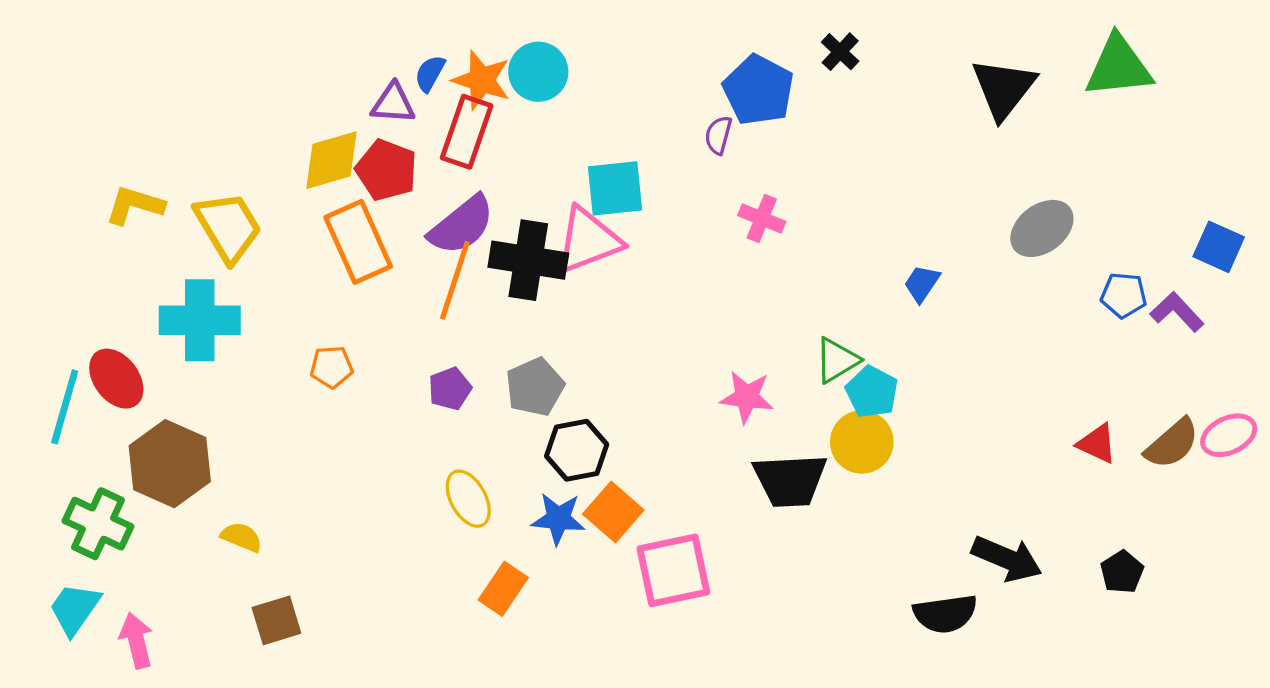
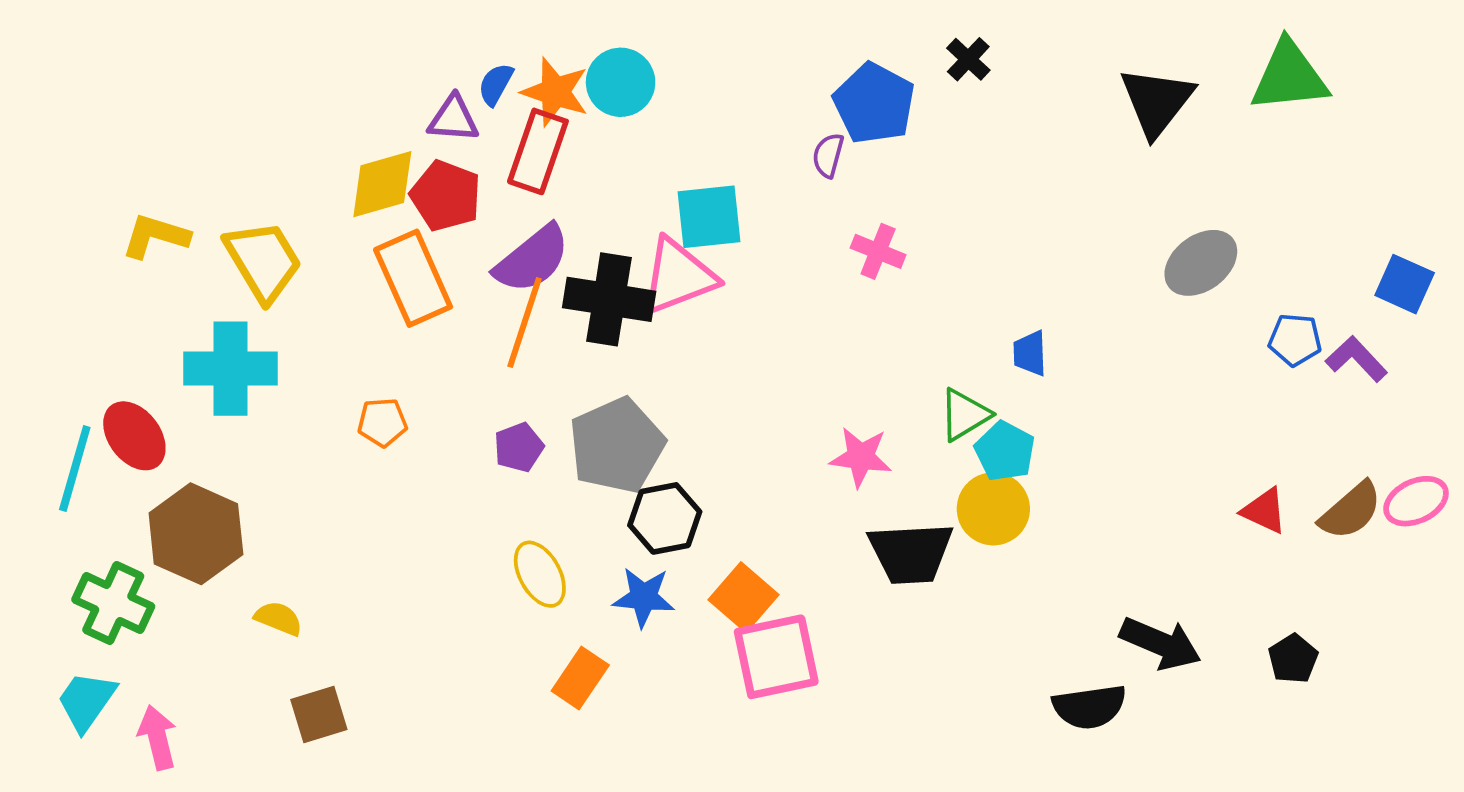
blue trapezoid: (922, 284) -> (1030, 353), moved, turned -36
gray pentagon: (535, 387) -> (617, 445), size x1.4
orange square: (613, 512) -> (744, 597), moved

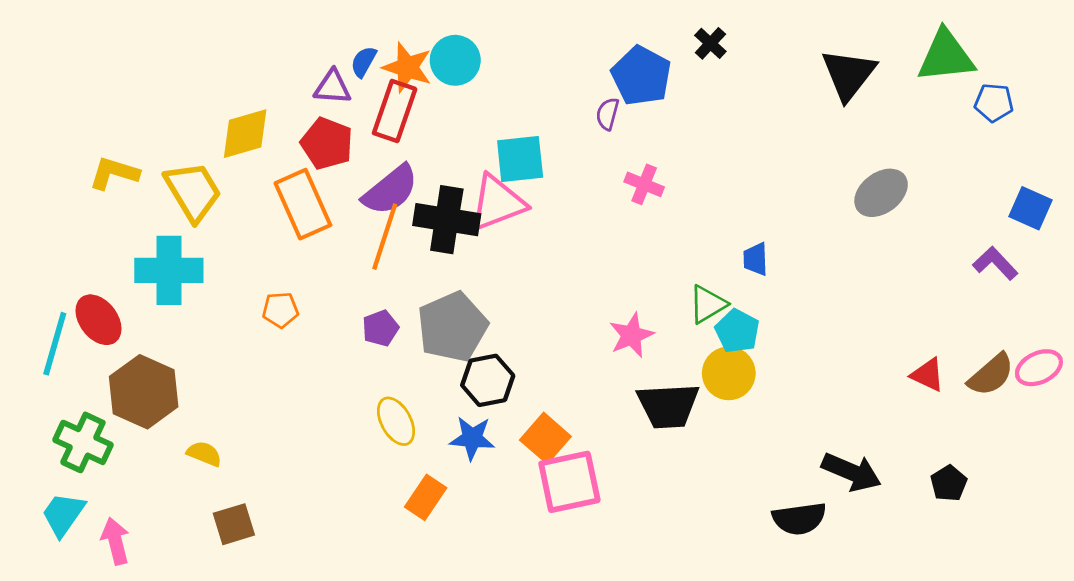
yellow diamond: (382, 184) -> (245, 134), moved
blue pentagon: (1295, 340) -> (994, 103), moved
pink star: (861, 457) -> (631, 335), turned -30

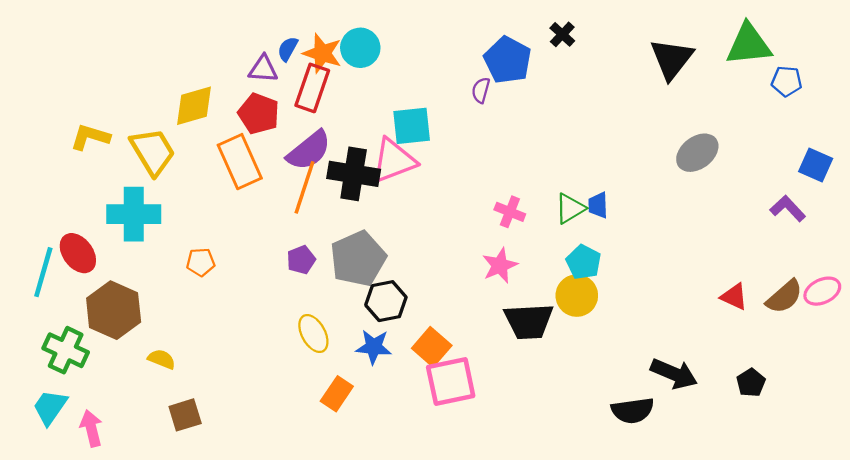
pink cross: (644, 184) -> (510, 212), moved
green triangle: (708, 304) -> (570, 208), moved
orange pentagon: (280, 310) -> (201, 262), moved

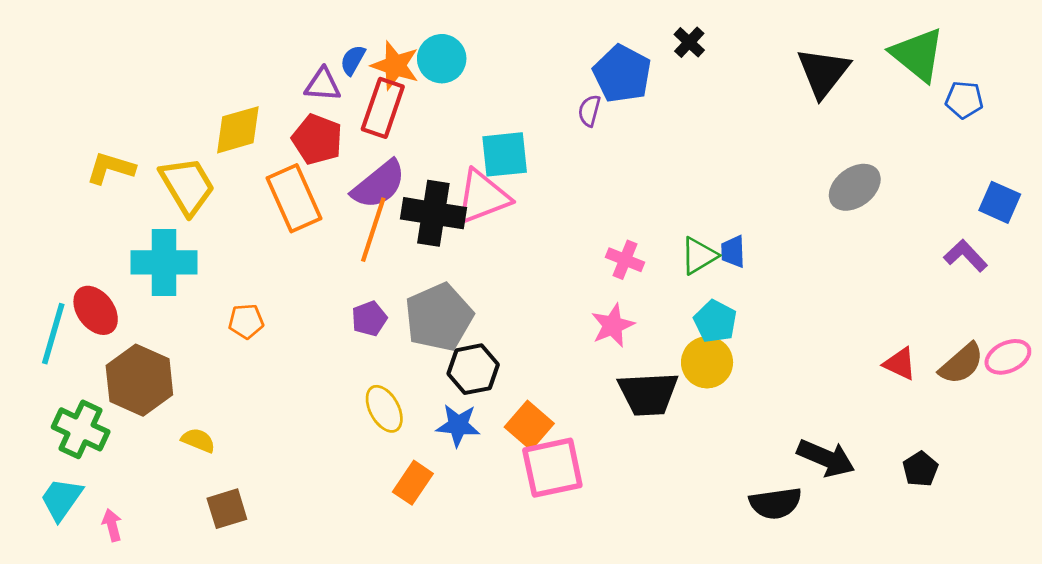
green triangle: (749, 44) -> (918, 55), turned 45
pink arrow: (91, 428) -> (112, 525), size x0.7

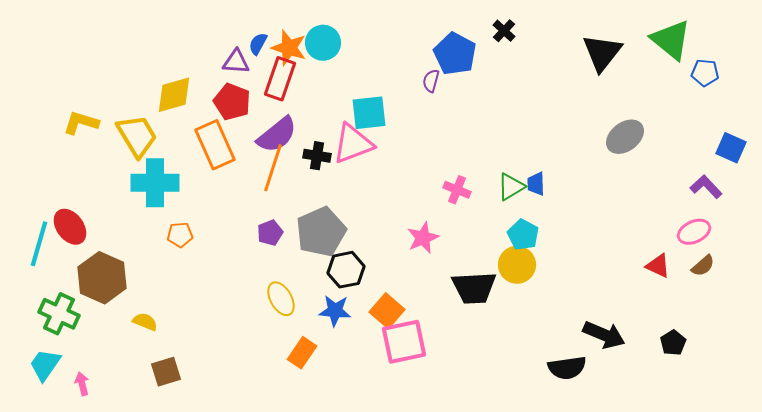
black cross: (433, 213) -> (317, 156), size x0.6
cyan cross: (164, 262) -> (155, 183), moved
pink star: (613, 325) -> (423, 238), moved
pink ellipse: (1008, 357) -> (694, 232), moved
brown semicircle: (961, 364) -> (703, 266), size x0.7

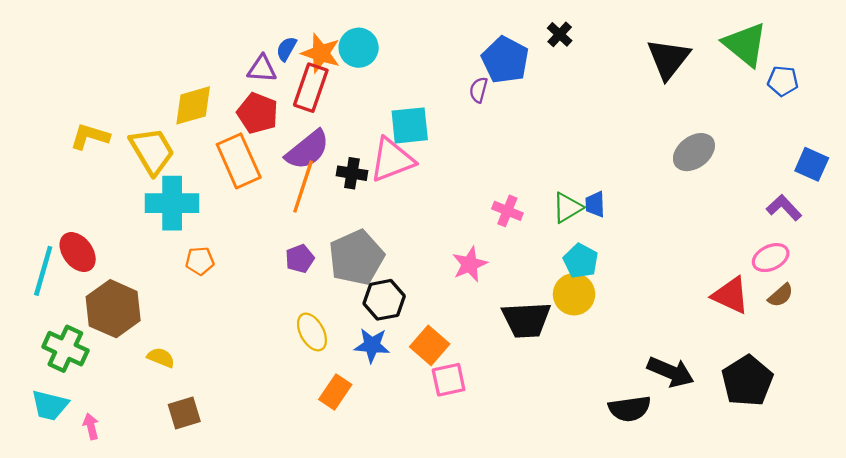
red triangle: (658, 266) -> (731, 295), size x1.4
pink square: (404, 342) -> (449, 380), size x0.7
black pentagon: (673, 343) -> (747, 381), size x1.8
cyan trapezoid: (45, 365) -> (50, 405), turned -111

